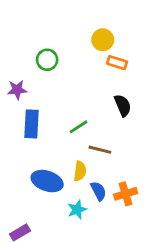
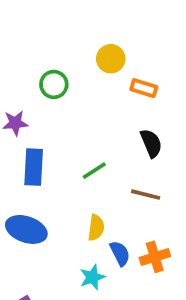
yellow circle: (103, 40) -> (111, 59), moved
brown line: (100, 150) -> (146, 195), moved
blue ellipse: (47, 181) -> (26, 229), moved

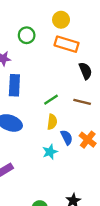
orange rectangle: (144, 88) -> (67, 44), moved, size x1.5
green line: (94, 171) -> (51, 100), moved
orange cross: (155, 257) -> (88, 140), turned -35

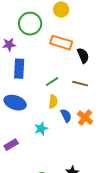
green circle: (27, 35) -> (30, 24), size x1.5
orange rectangle: (67, 44) -> (61, 43), moved
cyan star: (50, 152) -> (41, 129), moved

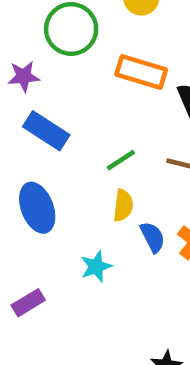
blue rectangle: (19, 69) -> (46, 131), turned -60
blue ellipse: (15, 103) -> (37, 208), turned 50

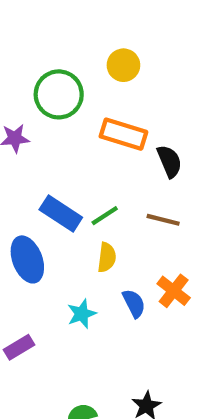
blue rectangle: (46, 131) -> (61, 214), moved
blue semicircle: (153, 237) -> (134, 303), moved

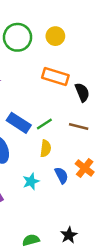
green circle: (59, 94) -> (18, 37), moved

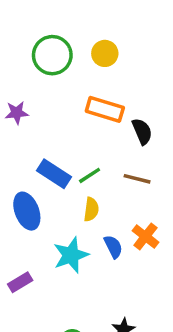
cyan star: (31, 181) -> (71, 255), size x1.5

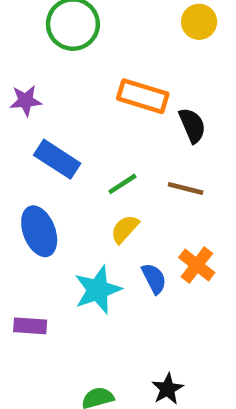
yellow circle: (105, 53) -> (199, 22), moved
blue rectangle: (54, 174) -> (57, 159), moved
yellow semicircle: (91, 209) -> (125, 229), turned -145
purple rectangle: (20, 282) -> (30, 326), turned 35

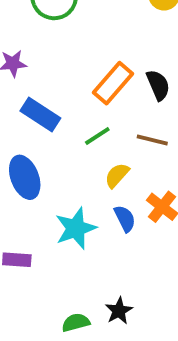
orange rectangle: (143, 96) -> (113, 83), moved, turned -66
yellow semicircle: (125, 229) -> (117, 175), moved
black star: (168, 389) -> (119, 311), moved

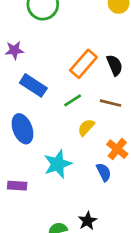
blue semicircle: (125, 219) -> (104, 172), moved

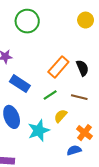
cyan star: (58, 164) -> (39, 130), moved
blue semicircle: (104, 172) -> (74, 150), turned -80

